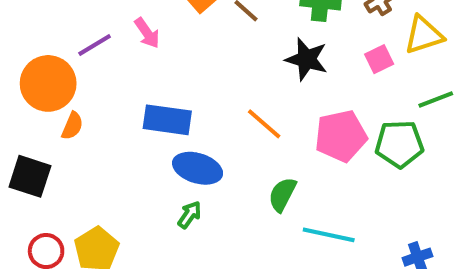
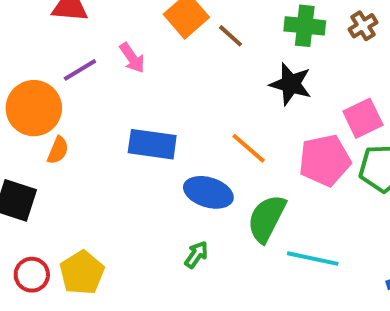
pink square: (379, 59) -> (363, 118), moved, size x1.4
blue ellipse: (198, 168) -> (208, 192), moved
green semicircle: (282, 194) -> (267, 218), size x1.4
green arrow: (189, 215) -> (196, 255), moved

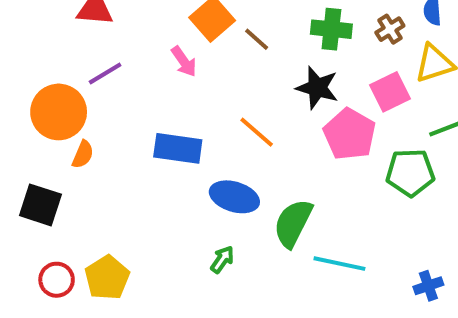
pink arrow: (132, 58) -> (184, 61), moved
pink square: (363, 118) -> (390, 92), moved
orange line: (249, 148) -> (257, 132), moved
pink pentagon: (325, 160) -> (350, 134), moved, turned -30

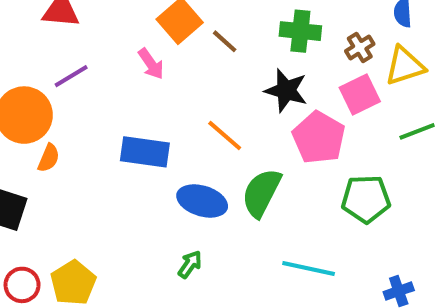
brown cross: (390, 29) -> (360, 47), moved
green pentagon: (410, 173) -> (366, 199), moved
green semicircle: (293, 223) -> (261, 193), moved

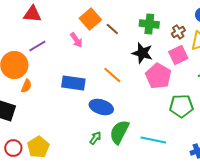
green semicircle: (261, 193) -> (119, 132), moved

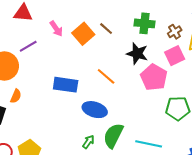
orange square: (90, 19) -> (83, 34), moved
pink arrow: (76, 40) -> (56, 29), moved
orange semicircle: (26, 86) -> (16, 96), moved

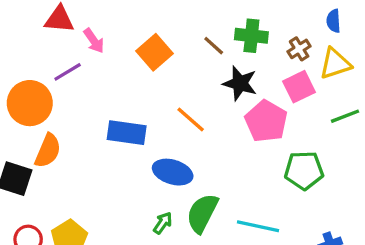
pink arrow: (56, 29) -> (94, 41), moved
brown line: (106, 29) -> (214, 46), moved
orange semicircle: (16, 96) -> (48, 151), size x1.5

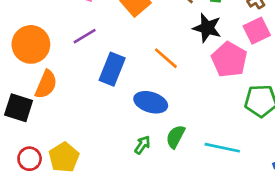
purple line: (68, 72) -> (85, 36), moved
blue rectangle: (127, 133) -> (112, 69), turned -76
green semicircle: (202, 213) -> (175, 137), size x0.7

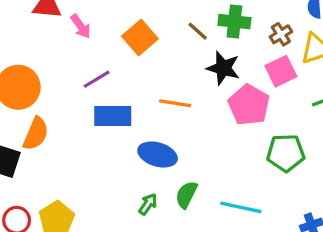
purple line: (85, 36) -> (97, 79), moved
orange line: (166, 58) -> (175, 103), turned -32
blue rectangle: (112, 69) -> (113, 116), turned 68

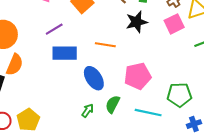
black star: (223, 68) -> (137, 22), turned -30
pink pentagon: (249, 105) -> (138, 76), moved, turned 30
green pentagon: (286, 153) -> (179, 95), moved
blue ellipse: (158, 155) -> (94, 78), turned 40

